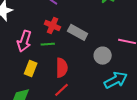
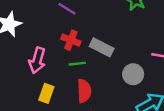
green line: (48, 44) -> (77, 64), moved

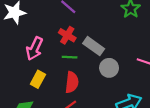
gray circle: (133, 74) -> (109, 68), moved

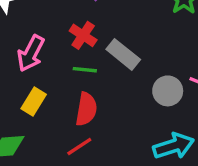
gray circle: (109, 68) -> (168, 91), moved

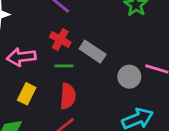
pink arrow: (31, 53) -> (21, 57), turned 60

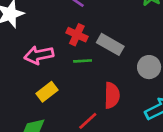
yellow rectangle: (27, 94) -> (47, 92), turned 30
red semicircle: (68, 96) -> (112, 95), moved

